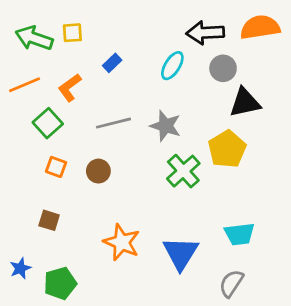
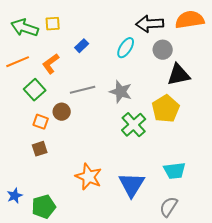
brown circle: (98, 171) -> (62, 112), moved
brown square: (49, 220) -> (40, 149), moved, turned -35

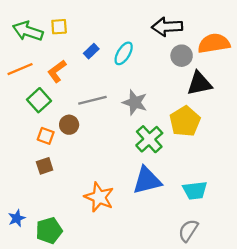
orange semicircle: (190, 20) -> (214, 43), moved
cyan ellipse: (126, 48) -> (124, 53), moved
blue triangle: (132, 185) -> (147, 180), moved, turned 44

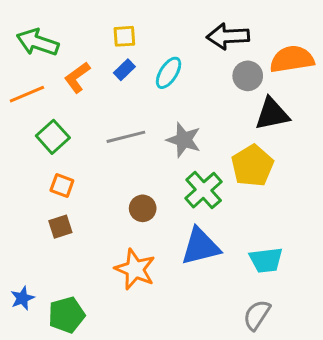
yellow square: (59, 27) -> (124, 36), moved
orange L-shape: (57, 71) -> (77, 77), moved
brown circle: (69, 125) -> (143, 208), moved

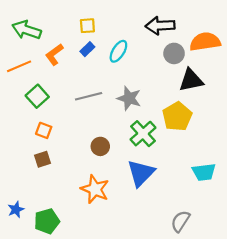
blue triangle: (201, 246) -> (141, 173), turned -32
cyan trapezoid: (266, 260) -> (204, 172), moved

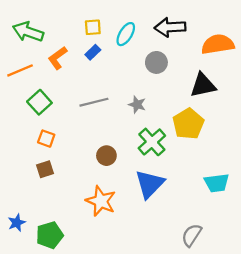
cyan ellipse: (118, 51) -> (126, 34), moved
gray circle: (174, 53) -> (156, 62), moved
gray star: (129, 98) -> (137, 104), size x0.7

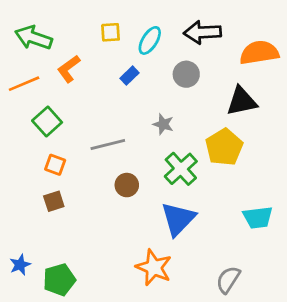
blue rectangle: (93, 52) -> (129, 76), moved
gray line: (94, 102) -> (108, 144), moved
orange star: (101, 201) -> (154, 267), moved

